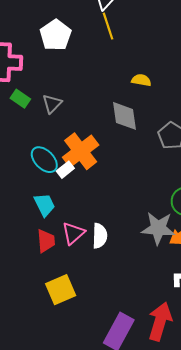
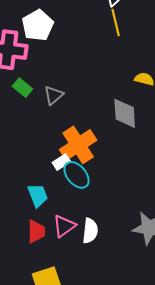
white pentagon: (56, 35) -> (38, 25), moved
cyan ellipse: (44, 160) -> (76, 175), moved

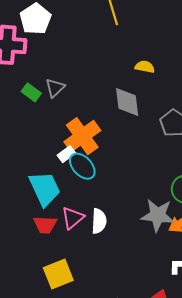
green rectangle: (22, 88) -> (31, 92), moved
cyan trapezoid: (38, 195) -> (45, 189), size x1.5
red trapezoid: (36, 231) -> (45, 225), turned 95

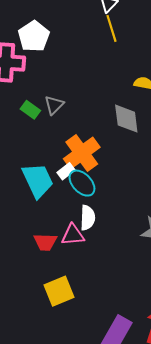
cyan trapezoid: (45, 189) -> (38, 180), moved
pink triangle: (73, 218) -> (73, 235), turned 35
white semicircle: (99, 221) -> (88, 218), moved

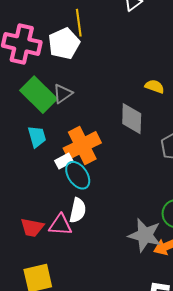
yellow line: (111, 28) -> (79, 23), moved
white pentagon: (34, 36) -> (64, 44), moved
green rectangle: (30, 110) -> (38, 95), size x1.8
cyan trapezoid: (38, 180) -> (37, 137), moved, size x0.6

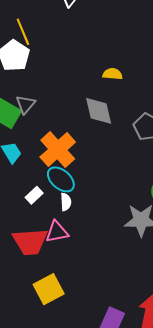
white rectangle: (64, 161) -> (34, 195), moved
white semicircle: (78, 210) -> (66, 202), moved, size x0.7
red trapezoid: (32, 227) -> (30, 242), size x1.5

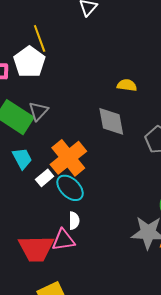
white rectangle: (34, 195) -> (45, 178), moved
white semicircle: (66, 202) -> (74, 221), moved

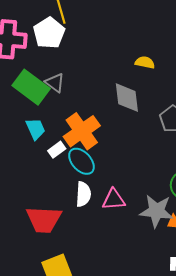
gray triangle: (38, 111) -> (55, 83), turned -40
white semicircle: (74, 221) -> (83, 194), size x1.4
pink triangle: (63, 240) -> (114, 199), moved

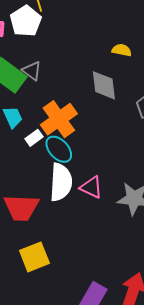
white semicircle: (83, 194) -> (61, 182), size x1.5
pink triangle: (114, 199) -> (91, 187), turned 30

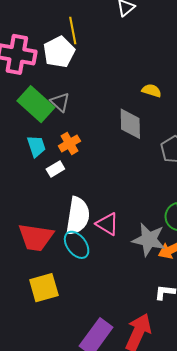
orange cross: (59, 119) -> (69, 143), moved, size x0.6
cyan ellipse: (59, 149) -> (77, 245), moved

